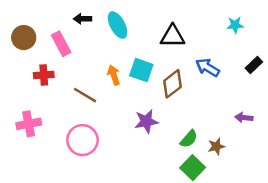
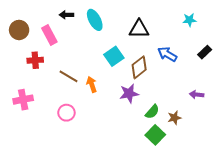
cyan square: (141, 70) -> (114, 56), turned 36
orange arrow: (114, 75) -> (92, 84), moved
purple star: (146, 121) -> (129, 94), moved
pink circle: (83, 140) -> (66, 113), size x0.7

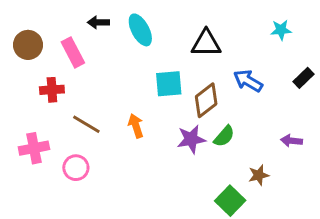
cyan square: (114, 56) -> (169, 84), turned 30
brown line: (68, 76) -> (86, 124), moved
green semicircle: (152, 112) -> (224, 136), moved
pink circle: (66, 113) -> (76, 168), moved

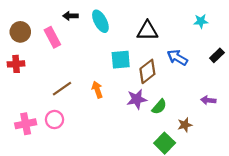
red cross: (52, 90) -> (16, 64), moved
brown line: (86, 124) -> (62, 89), turned -66
green semicircle: (224, 136) -> (159, 107), moved
pink cross: (34, 148) -> (26, 124), moved

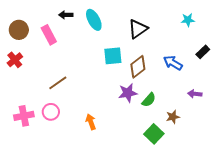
black triangle: (147, 31) -> (138, 29), turned -35
blue arrow: (177, 58) -> (173, 63), moved
red cross: (16, 64) -> (15, 60), turned -35
orange arrow: (97, 90) -> (91, 122), moved

